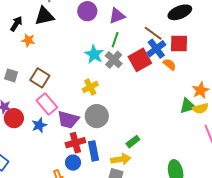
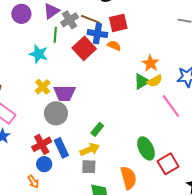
blue cross: (156, 49) -> (97, 34), turned -30
gray cross: (114, 60) -> (70, 20), moved, turned 30
purple trapezoid: (68, 120) -> (65, 93), moved

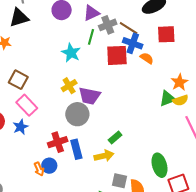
red square: (118, 23) -> (166, 34), moved
red square: (84, 48) -> (117, 55), turned 30
blue circle: (44, 164) -> (49, 166), moved
gray square: (89, 167) -> (119, 181), moved
orange arrow: (33, 182) -> (39, 169), moved

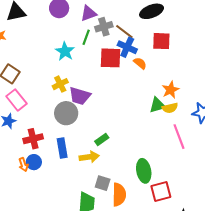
red cross: (58, 142) -> (33, 139), moved

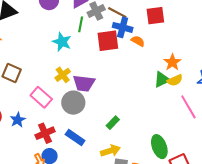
pink rectangle: (17, 100) -> (41, 97), moved
blue rectangle: (62, 148) -> (75, 138), turned -36
yellow arrow: (89, 157) -> (110, 151), moved

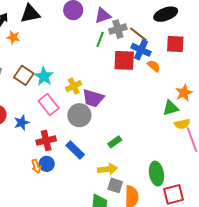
cyan star: (62, 42) -> (44, 76), moved
yellow semicircle: (175, 80) -> (182, 124), moved

